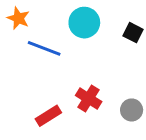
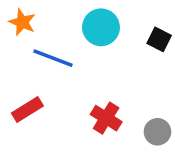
red rectangle: (48, 116) -> (27, 109), moved

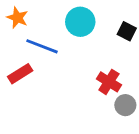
red rectangle: (27, 109) -> (20, 74), moved
red cross: (106, 118) -> (109, 82), moved

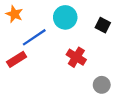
blue line: (42, 46) -> (34, 37), turned -55
red cross: (109, 82) -> (76, 57), moved

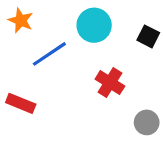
red rectangle: (17, 59) -> (21, 103), moved, turned 54

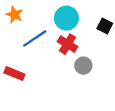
red cross: (110, 83) -> (68, 44), moved
gray circle: (147, 122) -> (83, 66), moved

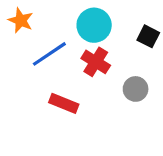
gray circle: (83, 66) -> (136, 89), moved
red rectangle: (14, 73) -> (64, 103), moved

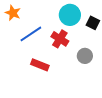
cyan circle: (94, 25) -> (70, 15), moved

